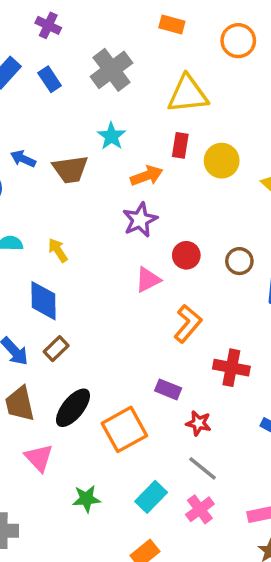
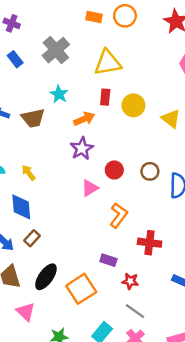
orange circle: (238, 41) -> (125, 16), moved

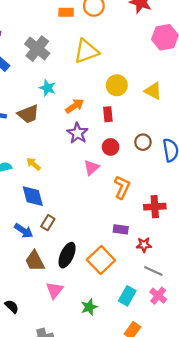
red rectangle: (105, 97) -> (108, 114), moved
pink triangle: (26, 312) -> (55, 290), turned 36

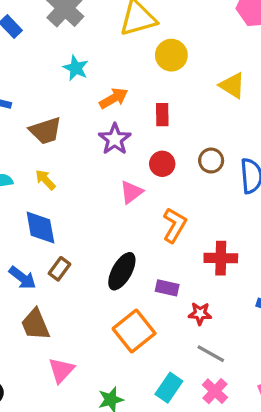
yellow circle: (117, 85) -> (171, 55), moved
brown trapezoid: (28, 114) -> (45, 131), moved
black ellipse: (67, 255) -> (122, 271), moved

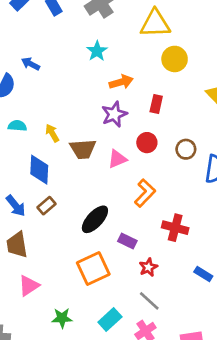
brown trapezoid: (45, 131) -> (83, 149), moved
red star: (200, 314) -> (148, 267), turned 30

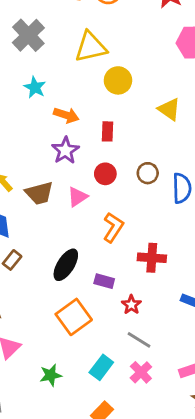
orange arrow: (121, 82) -> (66, 115), turned 45

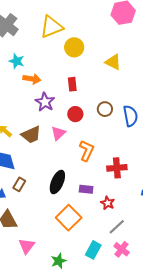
orange arrow: (66, 115) -> (32, 79), moved
gray line: (139, 340) -> (117, 227), turned -66

